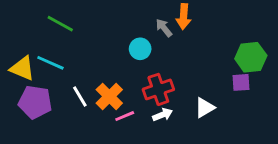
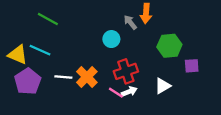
green hexagon: (251, 57) -> (169, 46), moved
white line: (80, 96) -> (63, 77), turned -54
purple pentagon: (35, 102) -> (28, 81), turned 30
pink line: (125, 116) -> (116, 93), moved, turned 56

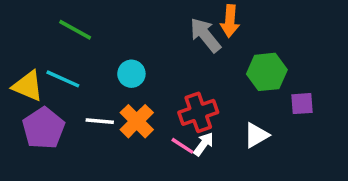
gray arrow: (130, 22) -> (205, 35), size x1.5
cyan circle: (111, 39) -> (131, 74), moved
white arrow: (129, 91) -> (204, 144), turned -32

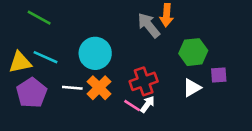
green line: (75, 30) -> (39, 18), moved
cyan circle: (131, 74) -> (95, 53), size x1.6
yellow triangle: (28, 86) -> (20, 62), turned -35
white triangle: (256, 135) -> (192, 88), moved

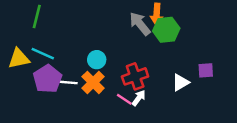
green line: (39, 18) -> (37, 16), turned 75
green hexagon: (193, 52) -> (166, 30), moved
cyan circle: (95, 53) -> (97, 60), moved, size x0.6
purple pentagon: (32, 93) -> (48, 79), moved

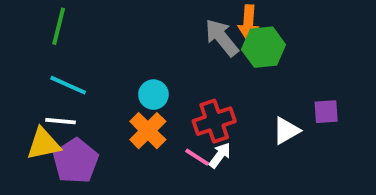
yellow triangle: (19, 58) -> (43, 144), moved
purple pentagon: (48, 79) -> (76, 161), moved
white line: (68, 82) -> (60, 121), moved

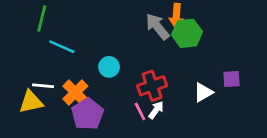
cyan line: (68, 85) -> (62, 47), moved
orange cross: (148, 131) -> (75, 92), moved
pink line: (197, 157) -> (140, 111), turned 30
purple pentagon: (76, 161) -> (87, 114), moved

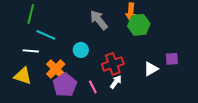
gray arrow: (157, 27) -> (99, 20), moved
white line: (43, 86) -> (31, 51), moved
yellow triangle: (31, 102) -> (23, 76), turned 30
pink line: (140, 111) -> (93, 87), moved

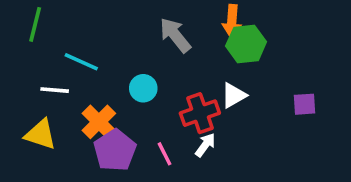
green line: (31, 14) -> (35, 24), moved
white triangle: (151, 69) -> (234, 95), moved

